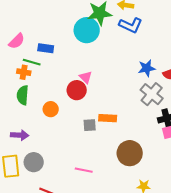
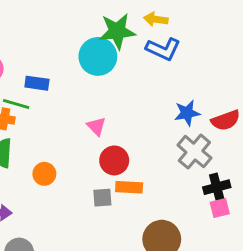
red circle: (77, 90) -> (114, 160), moved

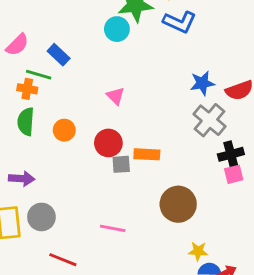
cyan circle: (98, 56) -> (117, 29), size x0.7
blue rectangle: (37, 83) -> (59, 55), turned 35
red circle: (114, 160) -> (108, 143), moved
orange circle: (44, 174) -> (64, 130), moved

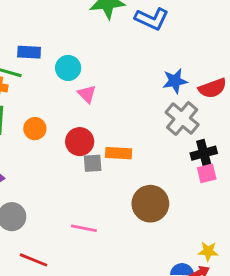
cyan circle: (117, 29) -> (68, 68), moved
blue rectangle: (59, 55) -> (29, 52), turned -40
yellow star: (198, 251) -> (208, 251), moved

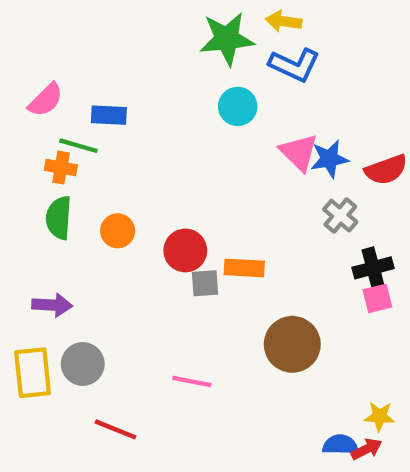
cyan circle: (68, 68) -> (238, 106), moved
pink triangle: (87, 94) -> (299, 152), moved, size x1.4
gray cross: (182, 118) -> (340, 216), size x0.7

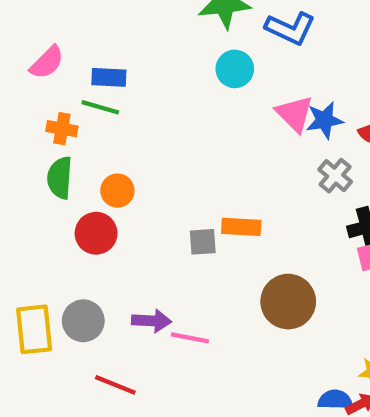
green line: (78, 146) -> (100, 107), moved
red circle: (185, 250) -> (96, 233), moved
purple arrow: (52, 305) -> (152, 321), moved

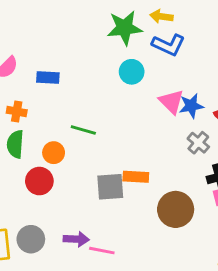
green line: (100, 107) -> (83, 130), moved
gray square: (203, 242) -> (110, 187), size x1.5
brown circle: (288, 302) -> (176, 209), moved

